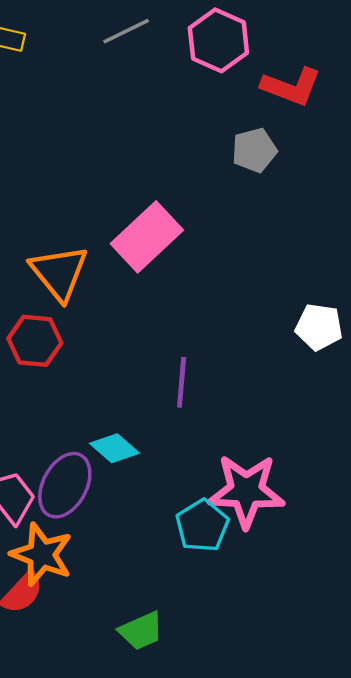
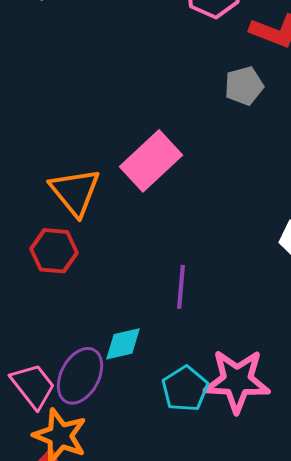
cyan diamond: (115, 448) -> (123, 344), turned -54
cyan pentagon: (202, 526) -> (185, 389), moved

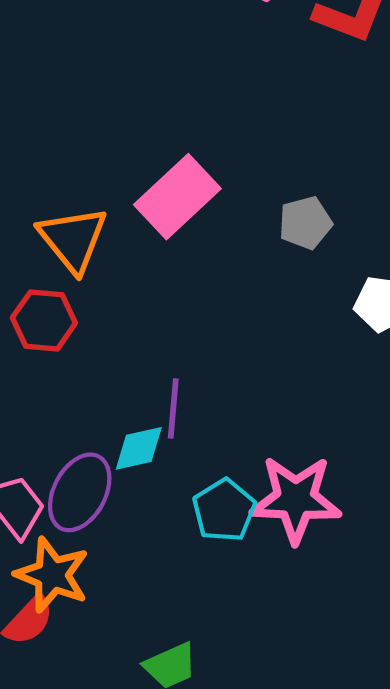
gray pentagon: (244, 86) -> (305, 223), moved
purple line: (181, 287) -> (173, 408), moved

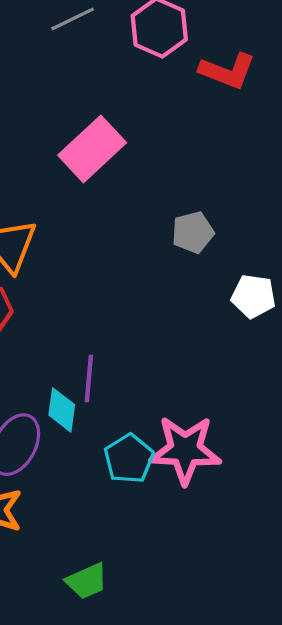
pink rectangle: (177, 197) -> (92, 149), moved
cyan diamond: (139, 448) -> (62, 410), turned -69

